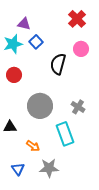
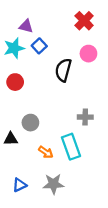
gray circle: (40, 106) -> (30, 123), moved, size x0.6
gray cross: (78, 107) -> (85, 117), turned -32
orange arrow: (33, 146) -> (46, 152), moved
blue triangle: (18, 169) -> (20, 185), turned 40

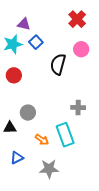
blue triangle: (20, 185) -> (17, 158), moved

